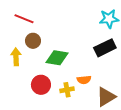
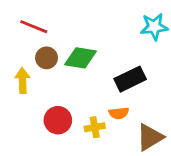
black rectangle: (105, 48) -> (130, 79), moved
green diamond: (57, 58) -> (81, 58), moved

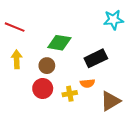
red line: (34, 27) -> (15, 27), moved
brown circle: (47, 58) -> (47, 66), moved

